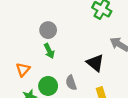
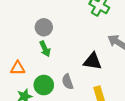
black triangle: (95, 63) -> (92, 61), turned -30
orange triangle: (23, 70) -> (18, 68), turned 48

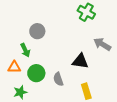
green arrow: (45, 49) -> (25, 50), moved
green circle: (44, 85) -> (36, 73), moved

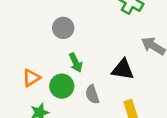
green arrow: (25, 50) -> (76, 63), moved
orange triangle: (14, 67) -> (31, 78), turned -32

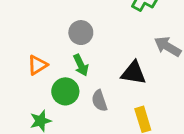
gray circle: (63, 28) -> (81, 33), moved
orange triangle: (31, 78) -> (37, 65), moved

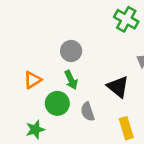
black triangle: (134, 73) -> (118, 87), turned 30

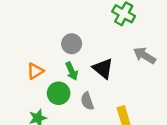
black triangle: (118, 87) -> (103, 68), moved

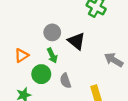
gray arrow: (145, 55) -> (114, 60), moved
black triangle: (103, 68) -> (76, 41), moved

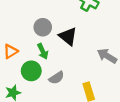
gray semicircle: (65, 81) -> (56, 78), turned -104

